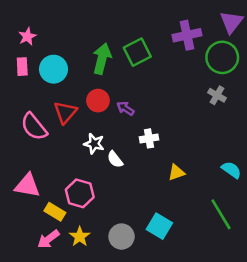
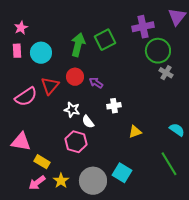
green circle: (222, 57) -> (158, 51), moved
pink semicircle: (34, 127) -> (26, 97), turned -85
pink hexagon: (80, 193) -> (76, 142), moved
gray circle: (122, 237) -> (93, 181), size x1.4

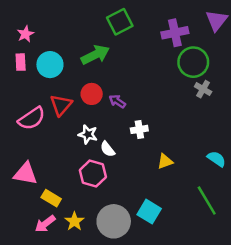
green square: (105, 40) -> (120, 22), moved
green arrow: (78, 45) -> (95, 55), turned 50

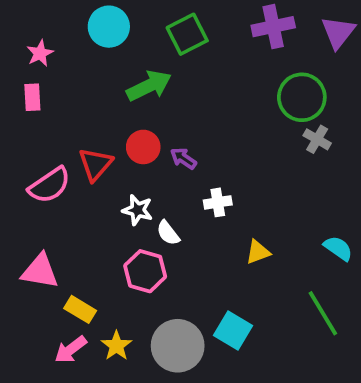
purple cross: (175, 33) -> (273, 27), moved
cyan circle: (50, 65) -> (109, 27), moved

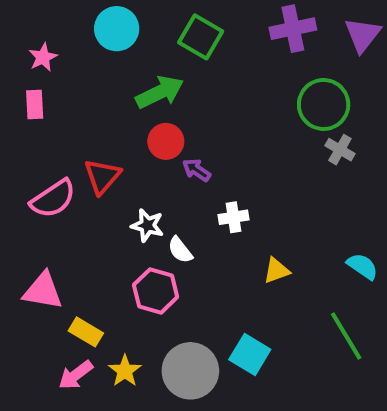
green square: (187, 34) -> (201, 37), turned -33
red circle: (143, 147) -> (166, 141), moved

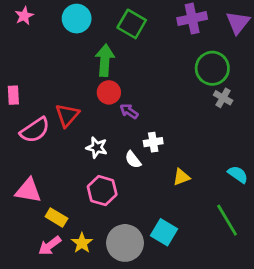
pink star: (43, 57) -> (24, 16), moved
green arrow: (160, 92) -> (105, 60), turned -60
pink rectangle: (35, 104) -> (13, 95), moved
white semicircle: (180, 250) -> (133, 160), moved

